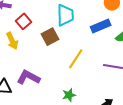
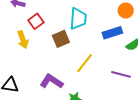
purple L-shape: (28, 77) -> (51, 81), moved

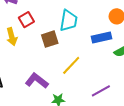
purple line: (121, 74) -> (101, 91), moved, turned -48

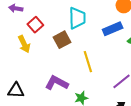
yellow line: (71, 65) -> (88, 62), turned -50

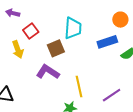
yellow line: (88, 62) -> (79, 87), moved
purple L-shape: (57, 83) -> (48, 72), moved

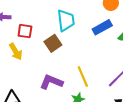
red square: (31, 31) -> (25, 31), turned -35
purple L-shape: (48, 72) -> (51, 82), moved

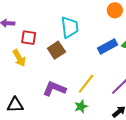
blue rectangle: (102, 27) -> (107, 47), moved
yellow line: (83, 76) -> (86, 84), turned 60

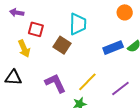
brown square: (56, 50) -> (62, 45), turned -30
purple L-shape: (54, 89) -> (55, 83), turned 35
black triangle: (15, 105) -> (13, 78), moved

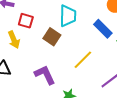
blue rectangle: (113, 48) -> (103, 29), moved, turned 66
yellow line: (87, 82) -> (83, 60), moved

